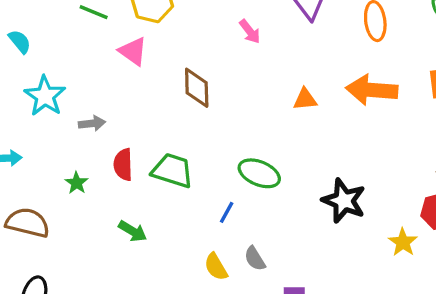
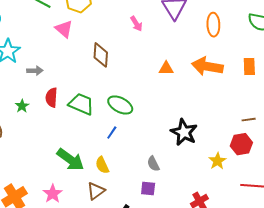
green ellipse: (259, 173) -> (120, 105), moved
green arrow: (133, 231) -> (70, 160), moved, size x1.6
gray semicircle: (255, 259) -> (153, 164), moved

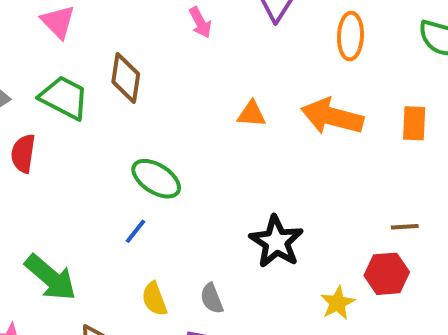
green trapezoid: (81, 104) -> (64, 98), moved
yellow semicircle: (102, 165) -> (154, 299), moved

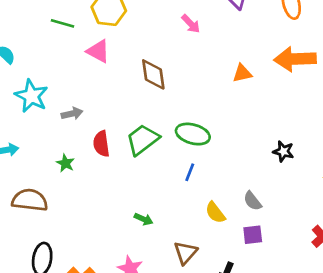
green trapezoid: (64, 98) -> (143, 140), moved, turned -48
black star: (276, 242) -> (283, 151), size x0.6
green arrow: (51, 278) -> (144, 219), size x0.5

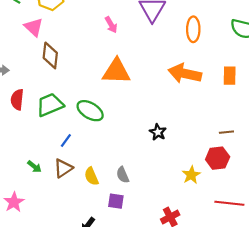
orange triangle: (242, 73) -> (116, 71), moved, size x1.8
brown diamond: (153, 74) -> (50, 55), moved
black star: (283, 151) -> (158, 132), moved
blue line: (190, 172) -> (66, 141), moved
brown triangle: (185, 253) -> (63, 168), moved

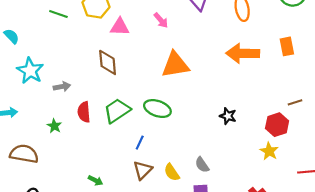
pink triangle: (34, 27) -> (120, 27), moved, turned -30
red hexagon: (218, 158) -> (277, 125), moved
green arrow: (34, 167) -> (96, 180), moved

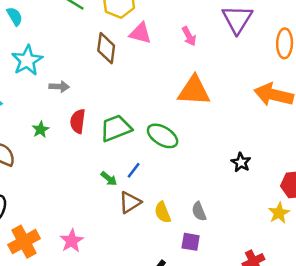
brown diamond: (108, 62) -> (106, 48), moved
green arrow: (96, 180) -> (109, 179), moved

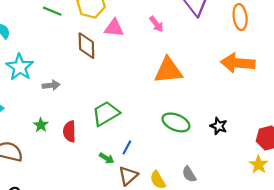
red semicircle: (78, 121) -> (69, 131), moved
green ellipse: (163, 136) -> (176, 122), moved

